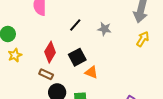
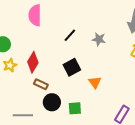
red diamond: (50, 52) -> (33, 62), moved
orange triangle: (91, 72) -> (95, 82), moved, turned 32

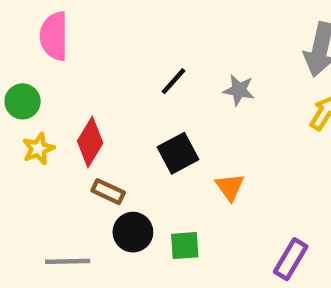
pink semicircle: (35, 15) -> (54, 36), moved

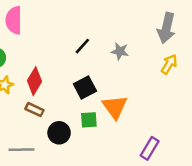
orange triangle: (230, 187) -> (115, 107), size x1.5
brown rectangle: (108, 192) -> (34, 110), moved
green square: (185, 246) -> (89, 120), moved

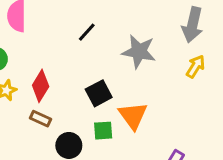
black line: (82, 46) -> (87, 32), moved
gray star: (120, 51) -> (139, 52), size x1.6

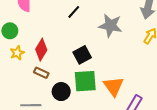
orange triangle: (133, 116) -> (114, 86), moved
green square: (103, 131) -> (85, 81), size x1.6

